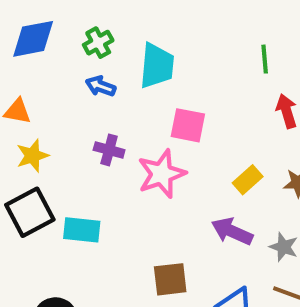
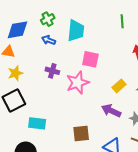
blue diamond: (33, 39) -> (17, 30), moved
green line: (265, 59) -> (122, 21), moved
cyan rectangle: (82, 230) -> (37, 123), moved

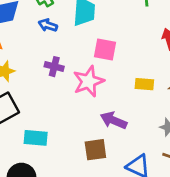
yellow rectangle: (119, 86) -> (144, 84), turned 48
purple arrow: (111, 111) -> (114, 120), moved

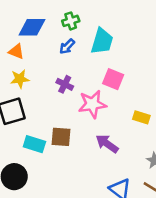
blue arrow: (48, 25) -> (67, 46), turned -77
brown square: (95, 150) -> (61, 137), moved

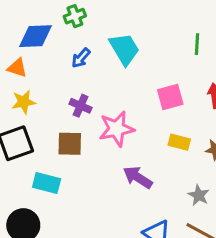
green cross: (71, 21) -> (75, 16), moved
cyan trapezoid: (102, 41) -> (124, 49), turned -44
pink square: (113, 79) -> (170, 97), moved, turned -35
brown square: (61, 137) -> (70, 144), moved

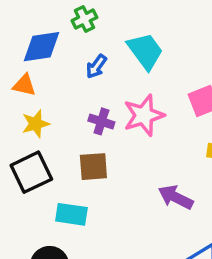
pink star: (117, 129) -> (144, 115), moved

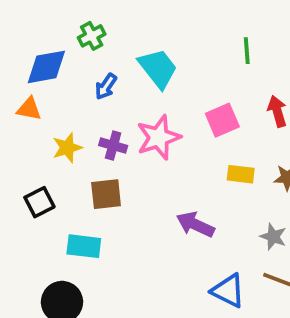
yellow star: (36, 124) -> (67, 148), moved
black square: (31, 172) -> (39, 202), size x0.7

